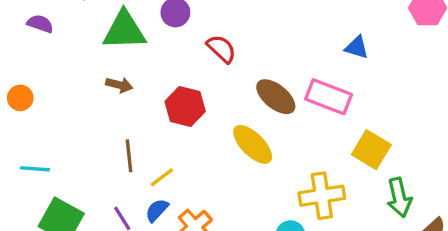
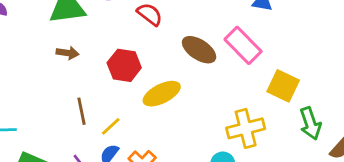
pink rectangle: (329, 97) -> (243, 45), turned 30
yellow ellipse: (253, 144) -> (162, 94), moved, turned -66

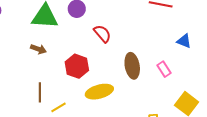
pink rectangle: (243, 45) -> (164, 69), size x0.6
brown ellipse: (199, 50) -> (132, 66), turned 35

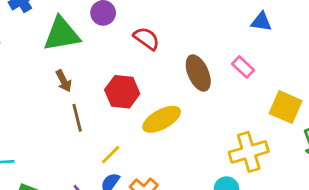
brown arrow: (38, 49) -> (64, 81), turned 56
brown line: (40, 92) -> (77, 118), moved

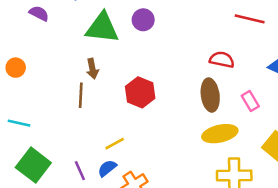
red semicircle: (146, 38) -> (222, 60), moved, turned -40
brown line: (77, 118) -> (81, 95), moved
yellow ellipse: (162, 119) -> (220, 134), moved

